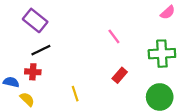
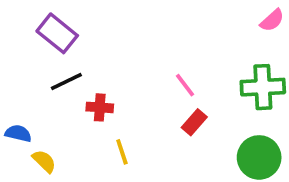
pink line: (114, 36) -> (185, 85), moved
red cross: (33, 72) -> (100, 107), moved

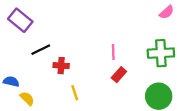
purple rectangle: (57, 33) -> (20, 20), moved
pink line: (185, 85) -> (113, 52), turned 35

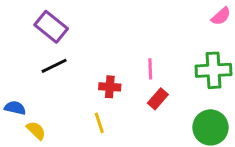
purple rectangle: (20, 20) -> (51, 27), moved
red cross: (61, 66) -> (110, 87), moved

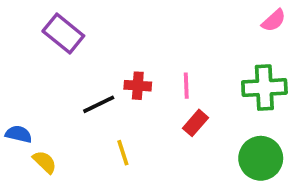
black line: (54, 66) -> (99, 104), moved
red cross: (110, 87) -> (138, 86), moved

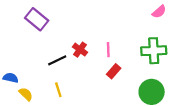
red cross: (138, 86) -> (80, 50), turned 32
yellow line: (123, 153) -> (58, 90), moved

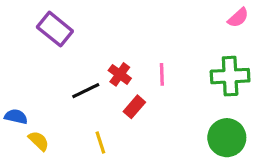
red rectangle: (114, 71) -> (134, 107), moved
yellow line: (58, 90) -> (100, 143), moved

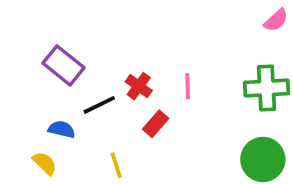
purple rectangle: (55, 29) -> (63, 65), moved
blue semicircle: (16, 117) -> (62, 129), moved

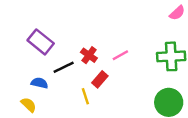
pink line: (188, 86) -> (120, 55), turned 63
yellow line: (116, 165) -> (85, 96), moved

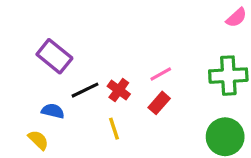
red cross: (89, 55) -> (119, 90), moved
red rectangle: (100, 79) -> (159, 103), moved

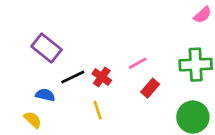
red rectangle: (159, 103) -> (150, 88), moved

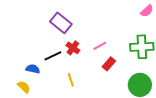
purple rectangle: (47, 48) -> (61, 23), moved
red cross: (102, 77) -> (73, 48), moved

